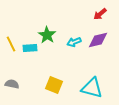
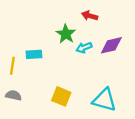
red arrow: (100, 14) -> (90, 16), moved, turned 56
green star: (47, 35) -> (66, 34), moved
yellow line: (11, 44) -> (12, 66), moved, turned 35

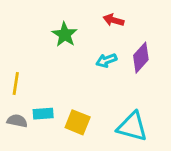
green star: (66, 34) -> (65, 34), moved
purple diamond: (111, 45) -> (141, 58), turned -35
cyan rectangle: (34, 54) -> (43, 114), moved

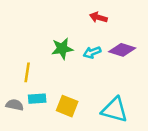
green star: (65, 34) -> (62, 49), moved, turned 30
purple diamond: (141, 58) -> (122, 50), turned 65
yellow line: (16, 83) -> (27, 72), moved

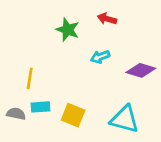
green star: (62, 49) -> (68, 30), moved, turned 30
purple diamond: (122, 50) -> (141, 70), moved

